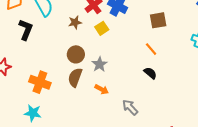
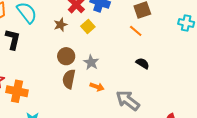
orange line: (151, 49) -> (136, 31), moved
orange cross: (40, 82) -> (17, 91), moved
gray arrow: (130, 107) -> (128, 100), size x1.4

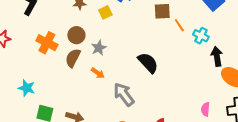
orange line: (136, 31) -> (179, 25), moved
black semicircle: (143, 63) -> (148, 63), size x1.6
orange cross: (17, 91) -> (47, 43), moved

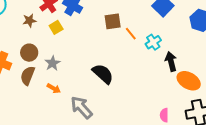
cyan cross: (201, 36) -> (153, 42), turned 35

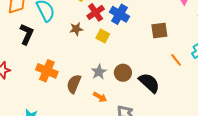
yellow square: (56, 27) -> (103, 36), turned -32
orange line: (131, 34) -> (176, 60), moved
brown circle: (29, 53) -> (123, 73), moved

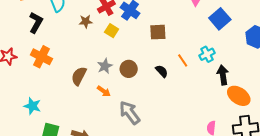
brown square: (159, 30) -> (158, 32), moved
orange cross: (47, 71) -> (41, 57), moved
black semicircle: (149, 83) -> (162, 71), moved, size x0.6

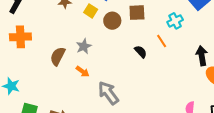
cyan cross: (207, 54) -> (175, 21), moved
orange cross: (41, 57) -> (20, 37), turned -30
brown circle: (129, 69) -> (112, 21), moved

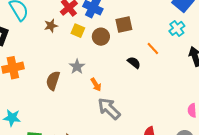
cyan cross: (175, 21) -> (177, 28), moved
orange arrow: (83, 71) -> (96, 85), moved, turned 32

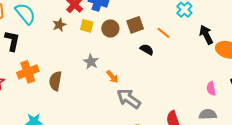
brown square: (124, 25) -> (135, 25), moved
brown semicircle: (53, 81) -> (55, 81), moved

